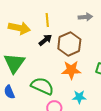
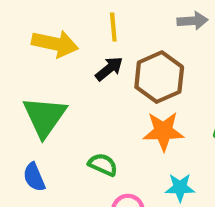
green semicircle: (42, 86) -> (103, 165), size x0.6

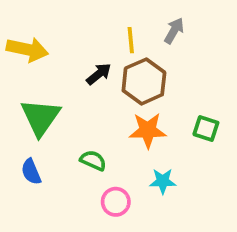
gray arrow: (193, 21) -> (174, 31), turned -56
yellow line: (113, 27) -> (131, 40), moved
yellow arrow: (55, 44) -> (27, 50), moved

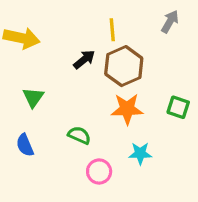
gray arrow: (174, 31) -> (170, 22), moved
green triangle: (41, 117) -> (33, 97), size x0.6

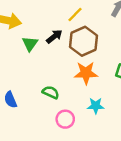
yellow line: (112, 30) -> (75, 14), turned 49
green triangle: (33, 97) -> (30, 44), moved

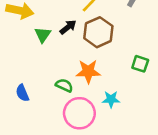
orange star: (86, 73) -> (88, 71), moved
pink circle: (65, 119) -> (79, 113), size x1.6

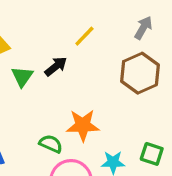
brown hexagon: (98, 32) -> (140, 73), moved
green square: (140, 64) -> (152, 154), moved

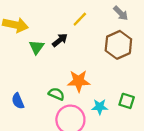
gray arrow: (143, 28) -> (121, 13), turned 105

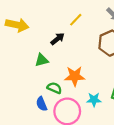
green triangle: (37, 47) -> (42, 60), moved, turned 40
blue semicircle: (18, 101) -> (42, 104), moved

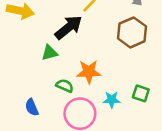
black arrow: (58, 39) -> (69, 27), size x1.6
blue semicircle: (42, 104) -> (32, 107), moved

